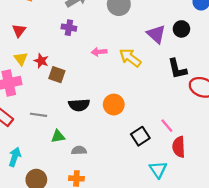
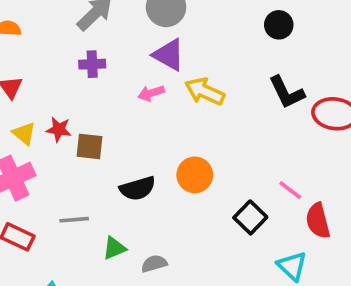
purple triangle: (156, 34) -> (169, 55), moved

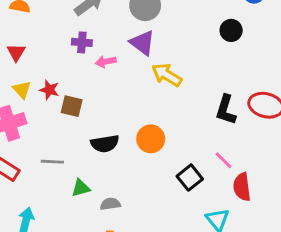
black L-shape: (287, 92) -> (226, 110), moved, turned 36
pink arrow: (151, 93) -> (106, 62), moved

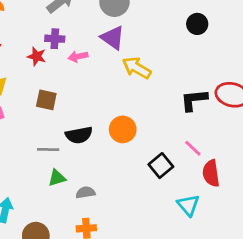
red star: (49, 90) -> (37, 56), moved
black L-shape: (226, 110) -> (194, 100), turned 68
gray line: (52, 162) -> (48, 149), moved

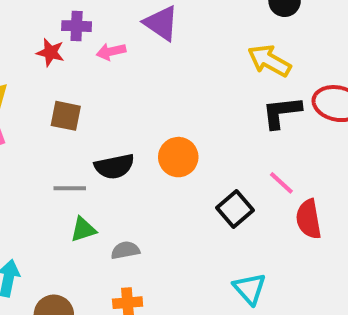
yellow arrow: (137, 68) -> (269, 61), moved
cyan triangle: (188, 205) -> (250, 289), moved

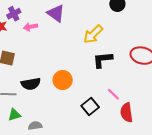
purple cross: (77, 26) -> (14, 14), turned -32
yellow arrow: (269, 61) -> (93, 34), moved, turned -75
black L-shape: (282, 112) -> (103, 60), moved

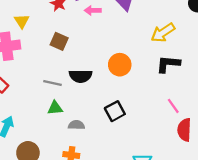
orange circle: (63, 80) -> (120, 65), moved
black square: (90, 107) -> (115, 111), moved

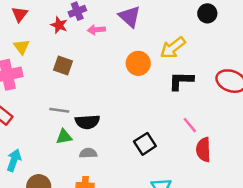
orange circle: (120, 65) -> (138, 63), moved
black semicircle: (81, 76) -> (87, 122), moved
black square: (115, 111) -> (145, 144), moved

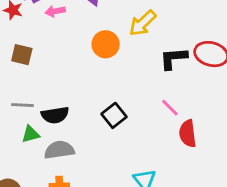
black L-shape: (181, 81) -> (173, 58), moved
black square: (145, 144) -> (114, 115), moved
gray semicircle: (88, 153) -> (59, 150), size x1.5

